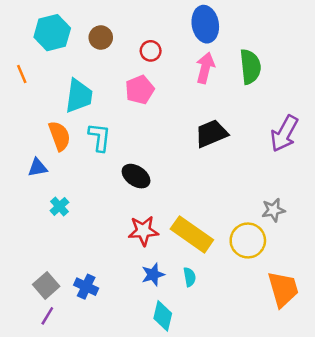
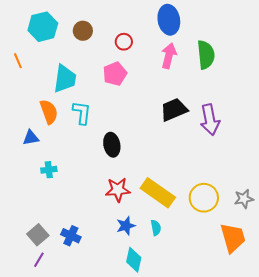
purple arrow: (284, 134) -> (210, 120), moved, turned -40
black ellipse: (136, 176) -> (112, 145), turned 45
cyan cross: (59, 206) -> (49, 170), turned 35
gray star: (273, 210) -> (244, 199), moved

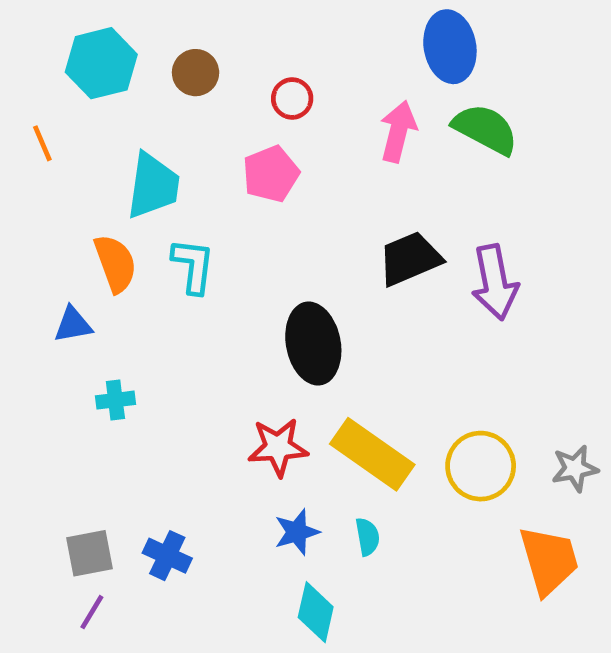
blue ellipse: (169, 20) -> (450, 47), moved
green semicircle: (206, 55) -> (485, 129), turned -56
black ellipse: (112, 145) -> (313, 344), moved, size x1.4
gray square: (38, 235) -> (90, 553), turned 30

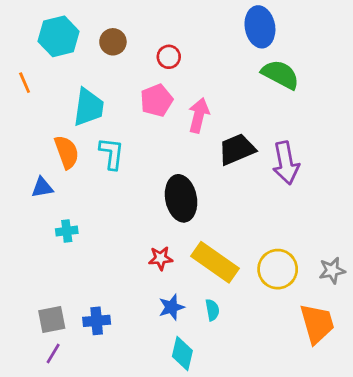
pink arrow: (398, 131) -> (199, 115), moved
red star: (278, 447) -> (161, 258), size x0.7
blue cross: (167, 556) -> (97, 321), turned -30

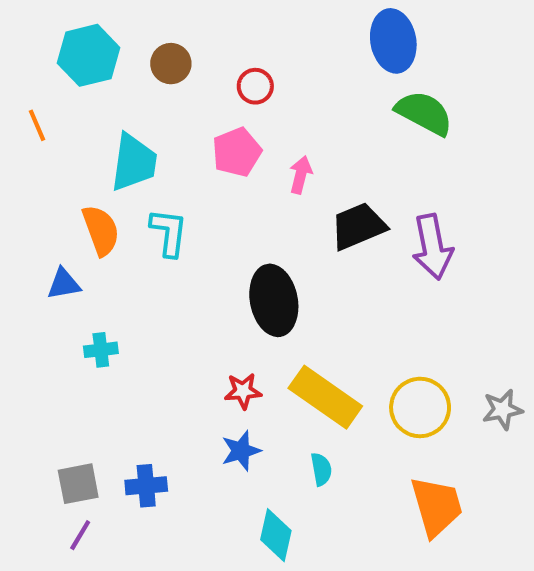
pink arrow: (199, 115) -> (301, 175), size x0.7
blue star: (171, 307) -> (241, 451), moved
orange trapezoid: (317, 324) -> (437, 506), moved

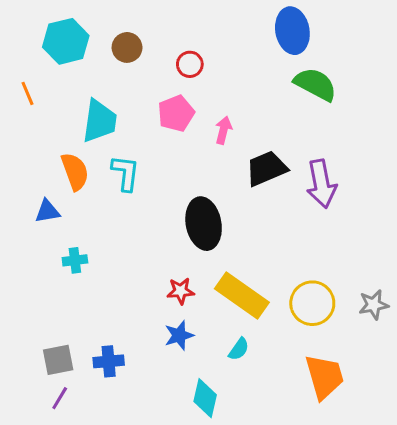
cyan semicircle: (321, 469) -> (239, 349), turned 45

